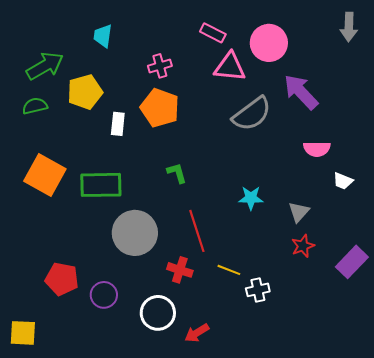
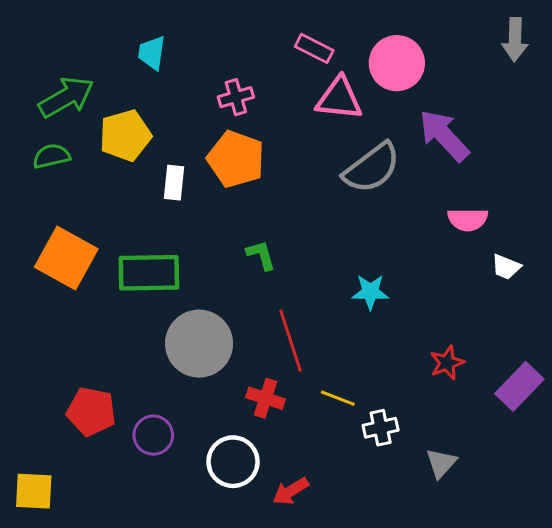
gray triangle: (299, 212) -> (441, 463), moved

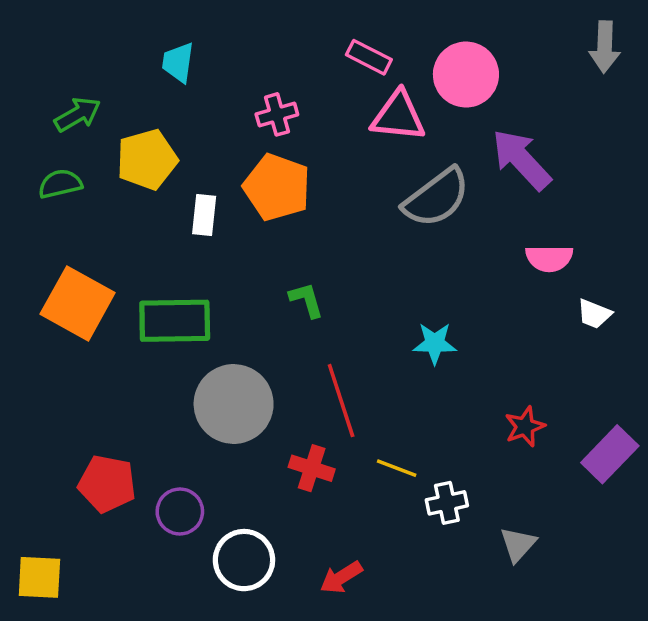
green arrow: (66, 97) -> (78, 114), size x0.7
white circle: (233, 462) -> (244, 560), moved

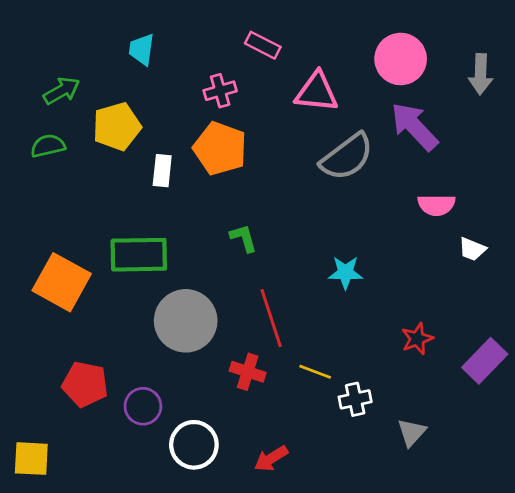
gray arrow: (605, 47) -> (481, 74), moved
pink rectangle: (369, 57) -> (263, 45), moved
pink circle: (466, 75) -> (401, 59), moved
orange square: (78, 303) -> (62, 282), moved

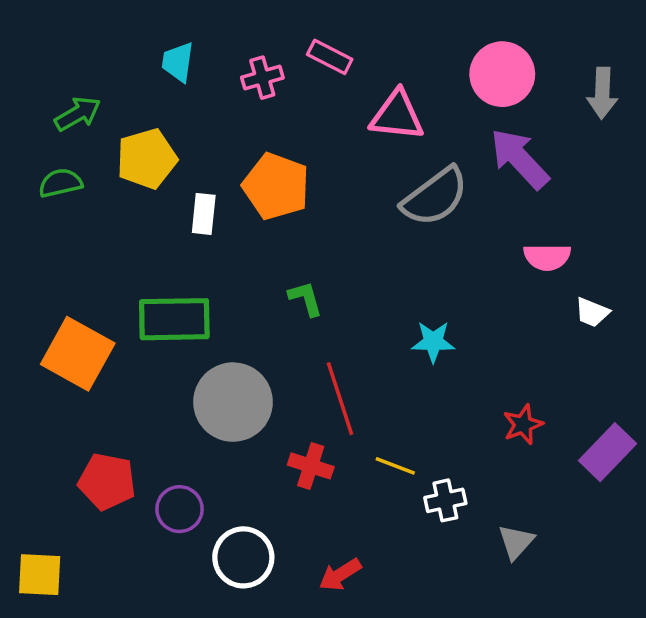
pink cross: (220, 91) -> (262, 78), moved

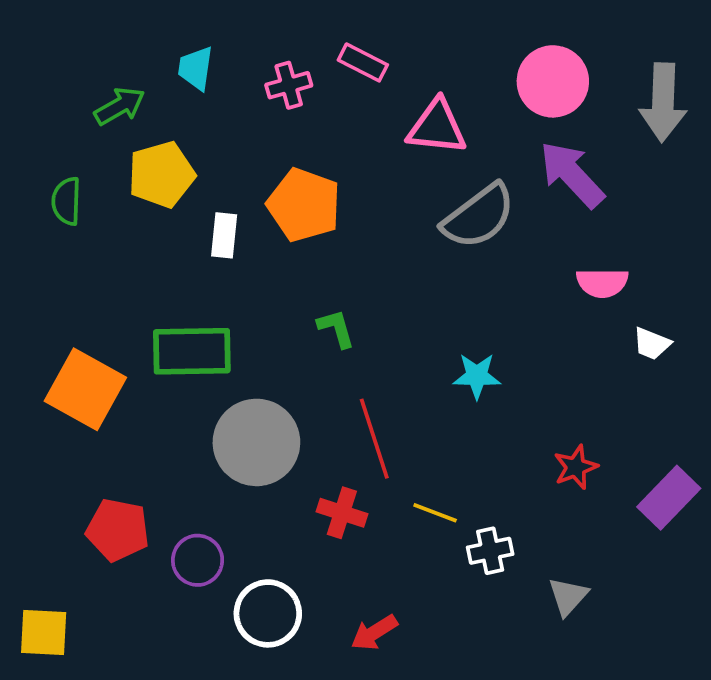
gray arrow: (602, 93) -> (663, 102), size x1.4
green arrow: (78, 114) -> (120, 106), moved
green semicircle: (60, 183) -> (66, 201), turned -75

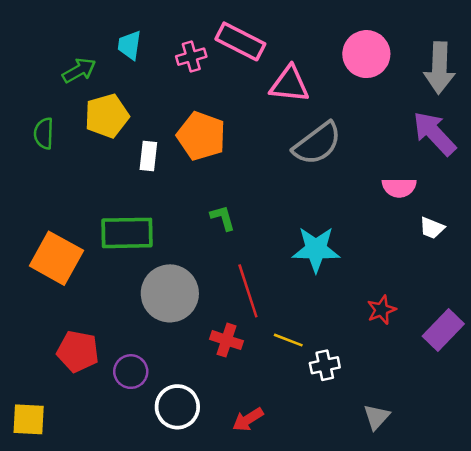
pink rectangle: (363, 62) -> (240, 41), size x1.5
purple arrow: (572, 175) -> (434, 133), moved
cyan star: (477, 376) -> (316, 249), size x1.5
gray triangle: (568, 596) -> (376, 417), moved

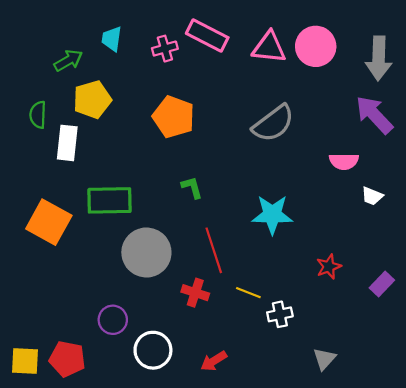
pink triangle: (290, 84) -> (269, 47), moved
white rectangle: (148, 156) -> (67, 143), moved, size x1.4
purple rectangle: (443, 330) -> (382, 284), size x0.7
red pentagon: (78, 351) -> (67, 359), moved

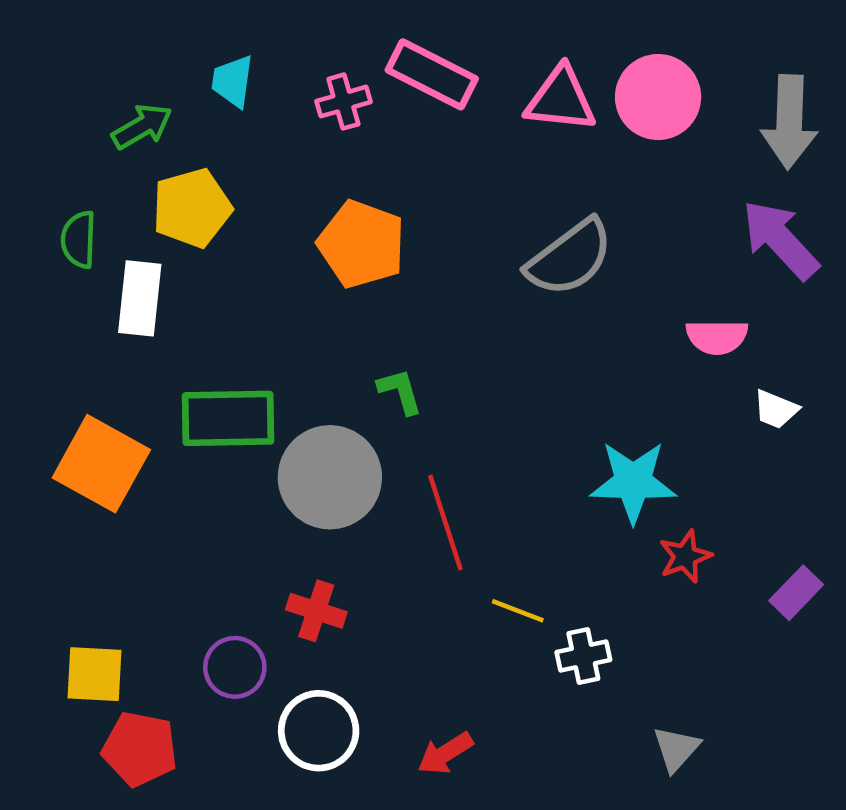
cyan star: (272, 215) -> (633, 482), moved
gray circle: (146, 253) -> (330, 477), moved
red cross: (195, 293) -> (316, 611), moved
yellow square: (25, 361) -> (95, 674), moved

